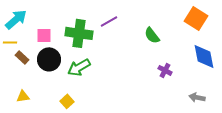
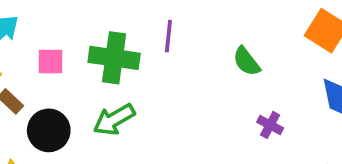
purple line: (109, 21) -> (168, 36), turned -54
black circle: (49, 59) -> (49, 130), moved

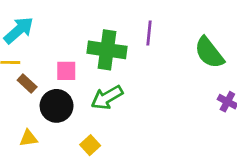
pink square: (51, 61) -> (66, 71), moved
green semicircle: (246, 61) -> (209, 53), size x1.4

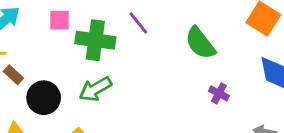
purple line: (149, 33) -> (138, 23), turned -45
pink square: (66, 71) -> (59, 20), moved

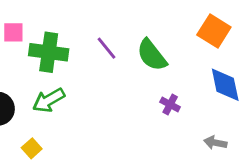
purple line: (138, 23) -> (107, 48), moved

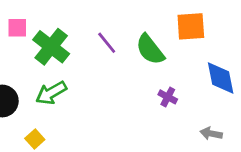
orange square: (214, 31) -> (191, 26), moved, turned -36
green cross: (49, 52) -> (51, 47), turned 30

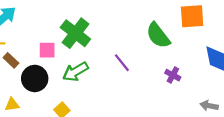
pink square: (17, 28) -> (47, 50), moved
purple line: (107, 43) -> (122, 63), moved

